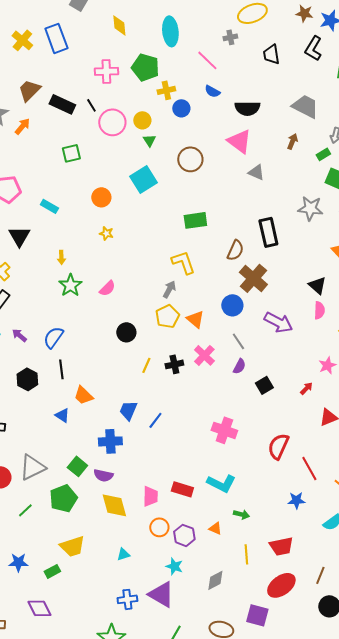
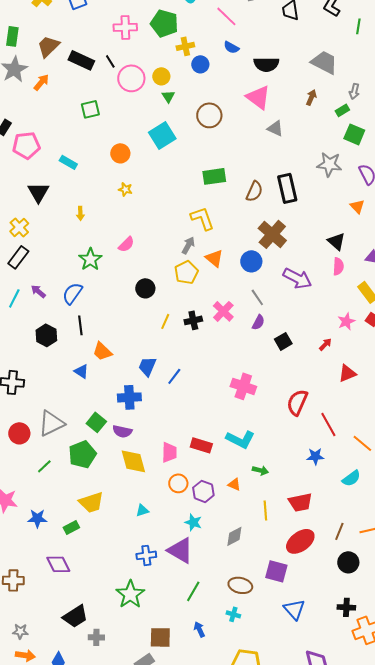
brown semicircle: (235, 250) -> (254, 191), moved
green star: (70, 285) -> (90, 259), moved
orange triangle: (195, 319) -> (214, 258), moved

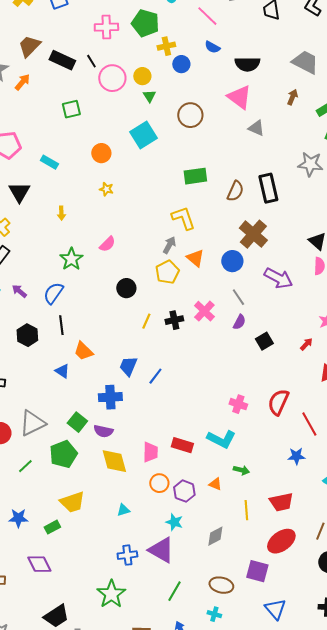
pink cross: (243, 386) -> (238, 404), moved, size x0.7

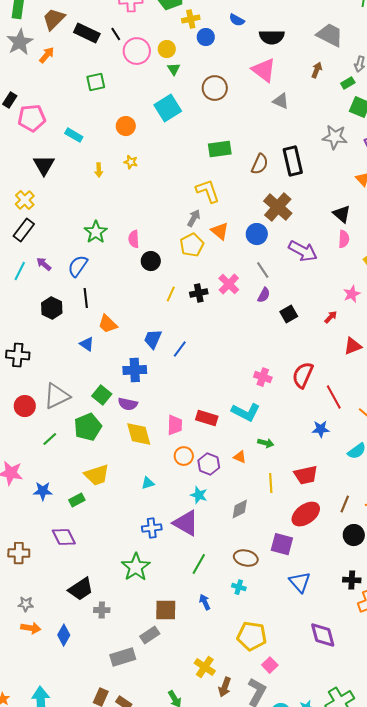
yellow arrow: (61, 213) -> (99, 170), moved
pink semicircle: (107, 244) -> (134, 239), moved, turned 132

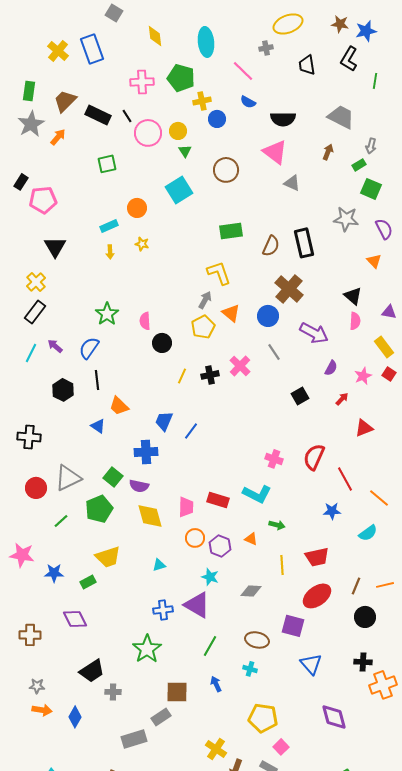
cyan rectangle: (74, 135) -> (109, 226), moved, turned -54
purple semicircle: (264, 295) -> (331, 368), moved
gray diamond: (240, 509) -> (251, 591), turned 30

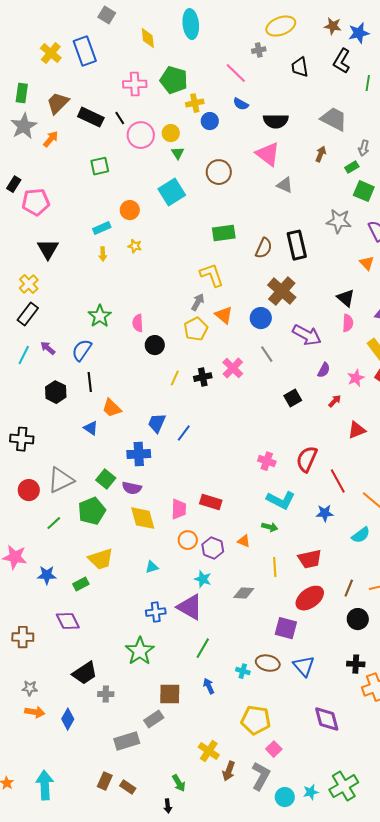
cyan ellipse: (206, 42) -> (191, 24), moved
cyan L-shape: (257, 494) -> (281, 500), moved
brown ellipse: (257, 640) -> (268, 663), moved

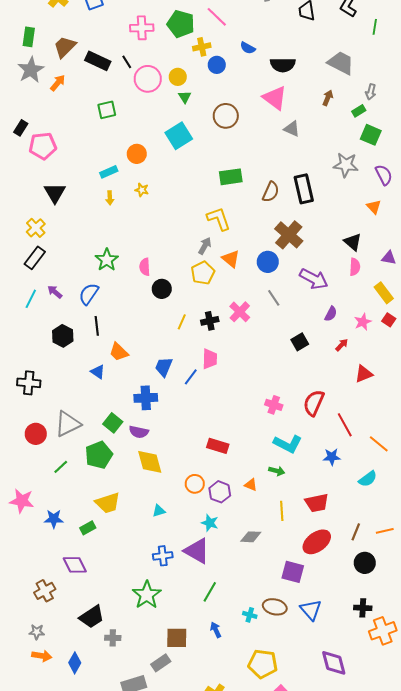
pink line: (236, 73) -> (217, 17), moved
pink trapezoid: (179, 509) -> (210, 359), moved
brown cross: (23, 637) -> (45, 591), moved, turned -30

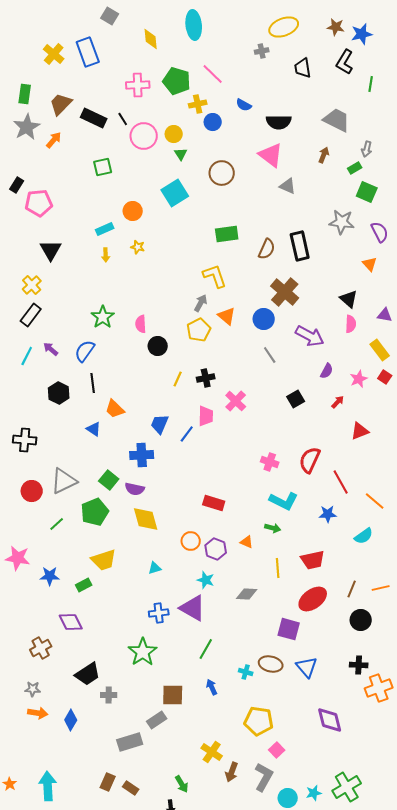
pink cross: (240, 312) -> (236, 401), moved

